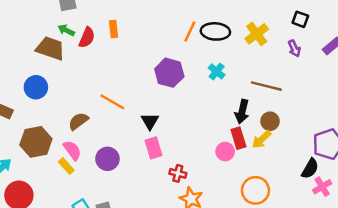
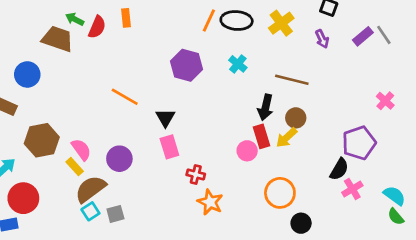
blue circle: (36, 87) -> (27, 74), moved
brown semicircle: (78, 121) -> (90, 189), moved, size x1.4

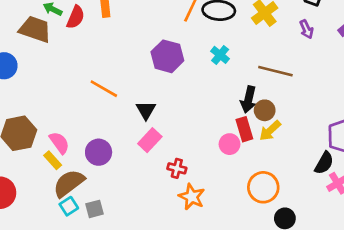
brown circle: (296, 118) -> (265, 110), moved
pink rectangle: (169, 147) -> (150, 140), turned 60

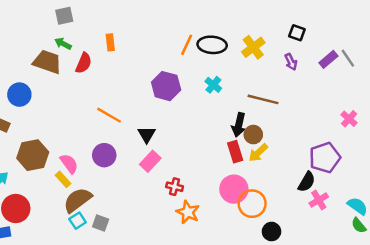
red semicircle: (76, 17) -> (84, 63), moved
pink circle: (230, 144) -> (234, 189), moved, size x1.5
purple circle: (99, 152) -> (104, 155), moved
gray square: (94, 209) -> (101, 223), turned 35

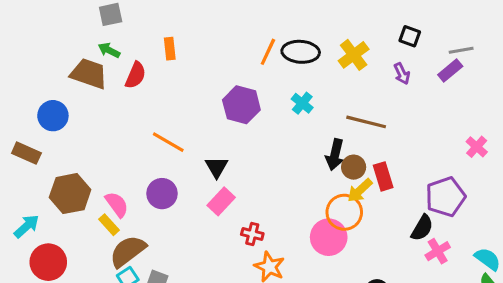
gray line: (348, 58) -> (461, 50), moved, turned -66
red rectangle: (235, 152) -> (383, 176), moved
orange circle: (252, 204) -> (344, 212), moved

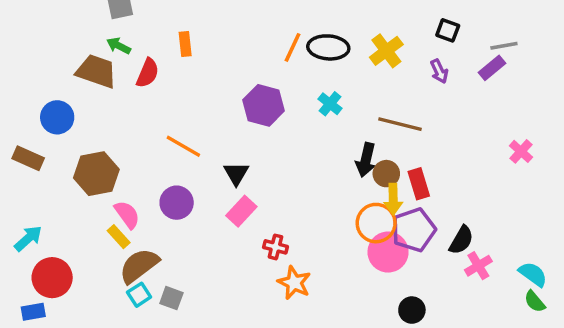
yellow arrow: (360, 190) -> (393, 199), turned -48
brown hexagon: (70, 194) -> (96, 174), moved
purple pentagon: (445, 197) -> (414, 230), moved
pink circle: (329, 237) -> (388, 252), moved

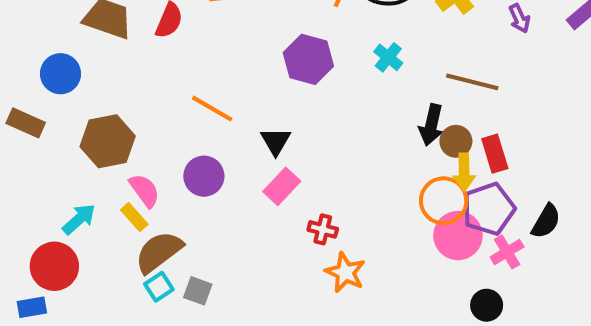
cyan arrow: (28, 238) -> (79, 219), moved
pink cross: (478, 266) -> (507, 252), moved

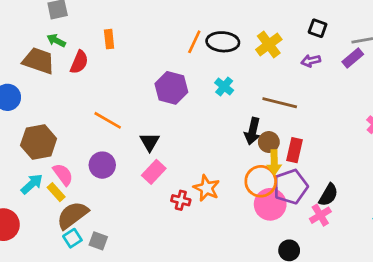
purple arrow: (519, 18) -> (311, 61), turned 102
red rectangle: (495, 154) -> (295, 150), turned 30
cyan arrow: (79, 219) -> (32, 184), moved
pink cross: (507, 252) -> (320, 215), moved
orange star: (345, 272) -> (207, 188), moved

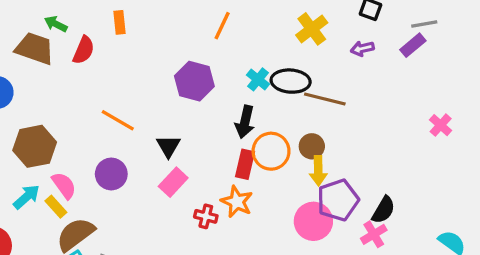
black ellipse: (223, 42) -> (291, 81), moved
black arrow: (253, 131) -> (245, 122), moved
red rectangle: (295, 150) -> (245, 164), moved
orange circle: (261, 181) -> (271, 151), moved

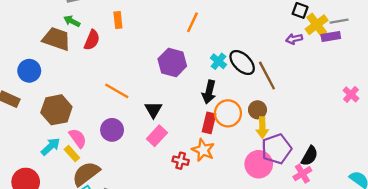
yellow cross: (312, 29) -> (317, 25), moved
purple rectangle: (413, 45) -> (331, 36), turned 30
black ellipse: (291, 81) -> (242, 62), turned 40
brown line: (325, 99) -> (267, 76), turned 48

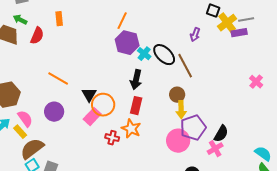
purple arrow: (294, 39) -> (195, 35), moved, turned -56
purple hexagon: (172, 62) -> (127, 43), moved
orange circle: (228, 113) -> (103, 105), moved

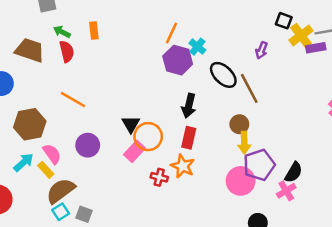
green arrow: (20, 20) -> (62, 32), moved
red semicircle: (37, 36) -> (67, 51), turned -36
cyan cross: (144, 54) -> (197, 47), moved
orange line: (58, 79) -> (73, 100), moved

